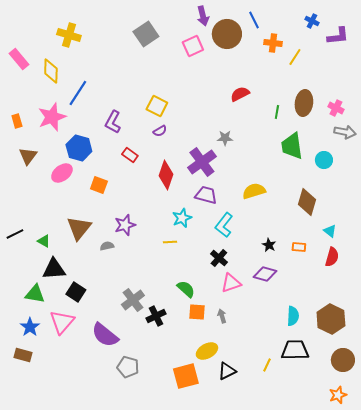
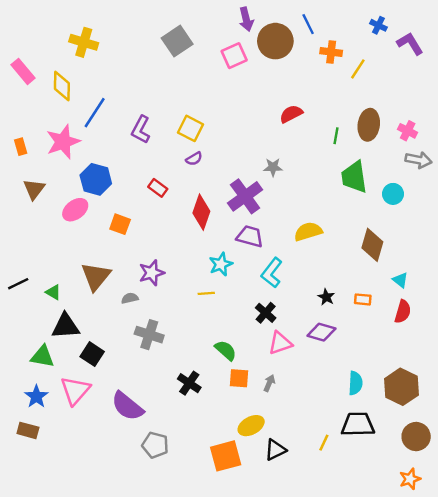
purple L-shape: (338, 36) -> (410, 44), turned -115
purple L-shape: (113, 122) -> (141, 130), moved
gray cross: (133, 300) -> (149, 335), moved, turned -35
black cross: (156, 316) -> (189, 383), turned -30
gray arrow: (222, 316) -> (269, 383), turned 40

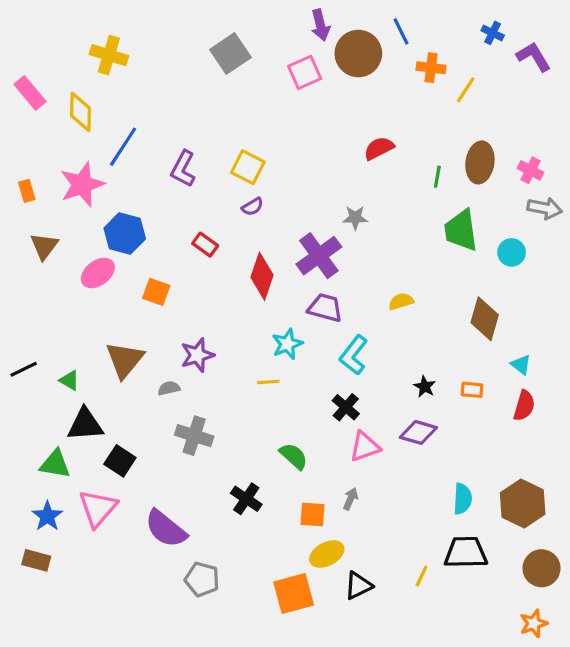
yellow semicircle: (308, 232) -> (401, 301), size x0.7
orange square: (239, 378) -> (313, 515), moved

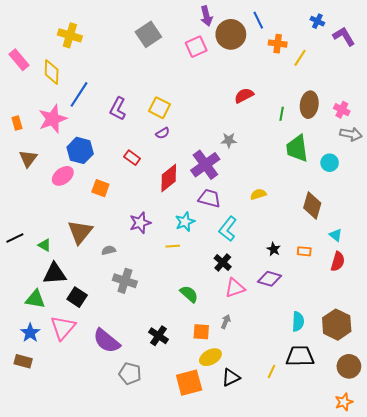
red diamond: (262, 276) -> (169, 178), turned 32
purple star: (197, 355) -> (140, 223), moved
black cross: (246, 499) -> (159, 336), moved

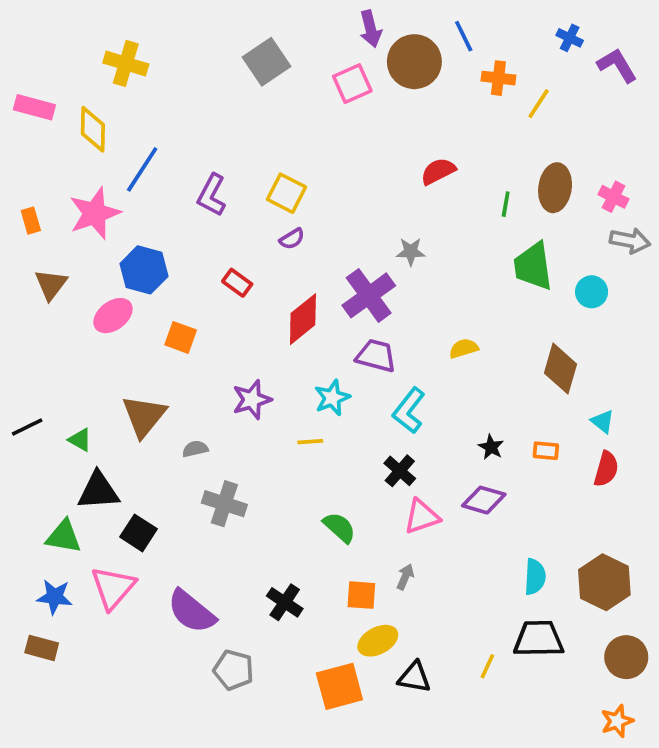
pink rectangle: (19, 60) -> (34, 107), turned -35
blue star: (30, 333) -> (55, 597), turned -30
black triangle: (231, 378) -> (414, 677), turned 36

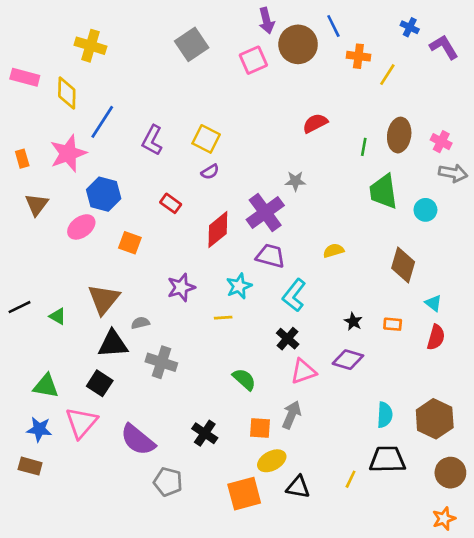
black triangle: (98, 491) -> (113, 344), moved
gray arrow: (405, 577) -> (291, 415), size x1.5

